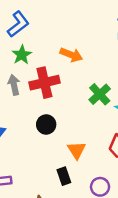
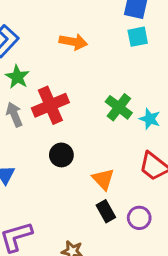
orange arrow: (71, 55) -> (73, 42), moved
black rectangle: (64, 176) -> (106, 211), moved

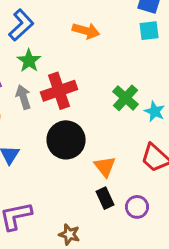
black circle: (61, 155) -> (66, 140), size x1.6

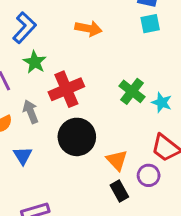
gray arrow: (23, 97) -> (31, 112), moved
purple circle: (137, 207) -> (149, 175), moved

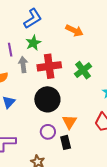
green cross: (132, 91) -> (83, 70), moved
gray arrow: (31, 112) -> (23, 65), moved
purple circle: (149, 175) -> (48, 132), moved

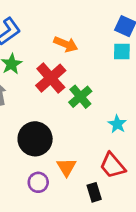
red cross: (49, 66) -> (51, 78), moved, turned -30
black rectangle: (66, 142) -> (94, 192), moved

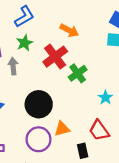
orange triangle: (66, 167) -> (62, 129), turned 42
purple circle: (38, 182) -> (38, 139), size x1.5

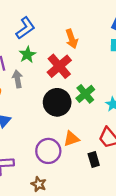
orange arrow: (69, 30) -> (72, 39), turned 48
green cross: (78, 73) -> (85, 94), moved
black circle: (39, 104) -> (57, 102), moved

